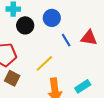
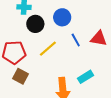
yellow line: (44, 63) -> (48, 49), moved
cyan rectangle: (83, 86) -> (86, 77), moved

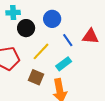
brown square: (21, 76) -> (36, 77), moved
cyan rectangle: (86, 77) -> (64, 64), moved

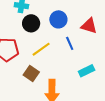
red triangle: (91, 36) -> (89, 26), moved
cyan rectangle: (64, 64) -> (87, 71), moved

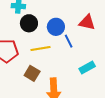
blue circle: (58, 19) -> (56, 27), moved
yellow line: (41, 49) -> (40, 49), turned 30

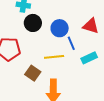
yellow line: (40, 49) -> (54, 57), moved
cyan rectangle: (87, 67) -> (89, 58), moved

